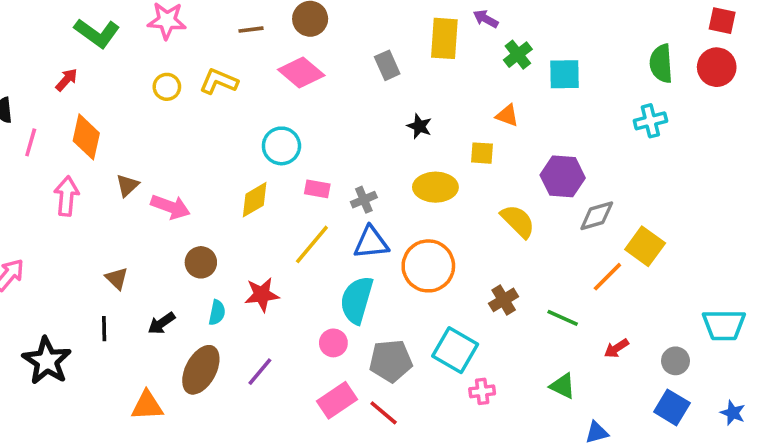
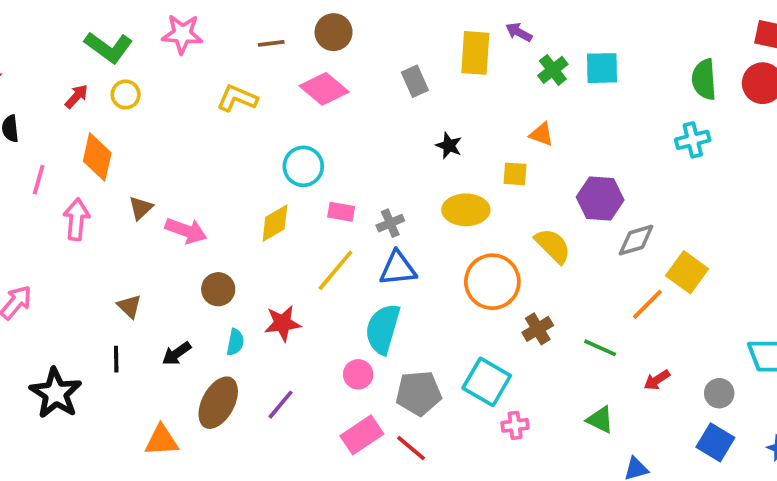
cyan square: (564, 74) -> (602, 68), moved
yellow circle: (167, 87) -> (126, 95), moved
pink line: (31, 142) -> (39, 180), moved
orange circle: (428, 266) -> (492, 282), moved

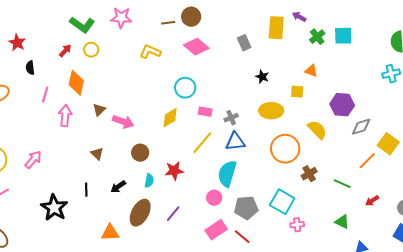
brown circle: (334, 32) -> (191, 17), moved
brown triangle: (129, 306) -> (97, 154), moved

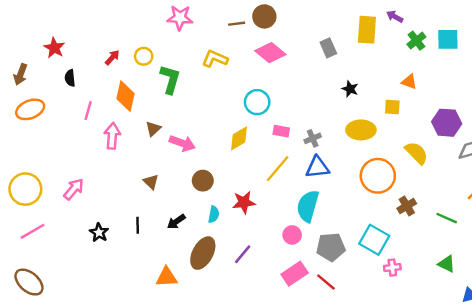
green L-shape: (82, 25) -> (170, 79), moved, turned -110
black star: (54, 208) -> (99, 233), moved, size x0.6

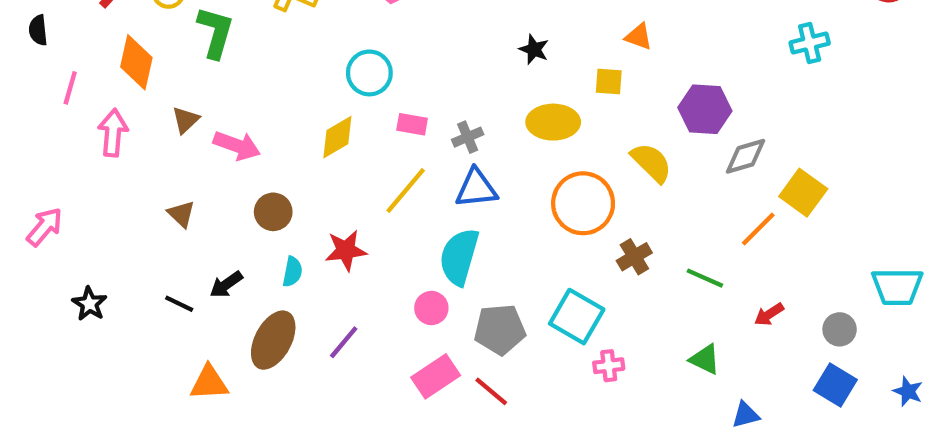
black line: (138, 225) -> (179, 304), moved, turned -63

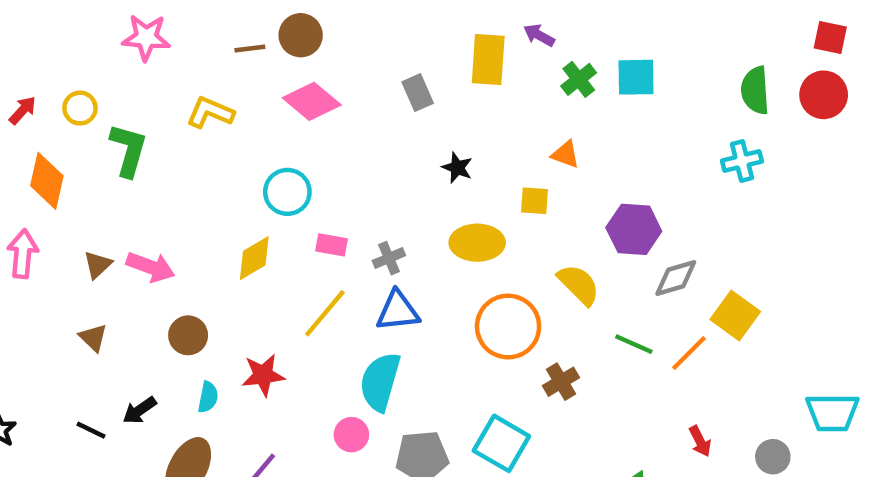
brown triangle: (186, 120) -> (98, 265), moved
green line: (705, 278) -> (634, 344), moved
red arrow: (769, 314) -> (700, 441), turned -84

